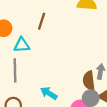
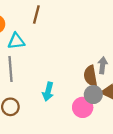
cyan arrow: (49, 93) -> (48, 92), turned -105

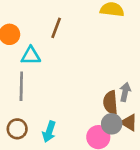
cyan arrow: (48, 92) -> (49, 132), moved

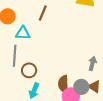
brown semicircle: (110, 103) -> (63, 84), moved
brown circle: (17, 129) -> (29, 70), moved

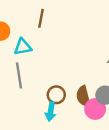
brown circle: (29, 70) -> (56, 95), moved

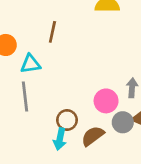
brown semicircle: (83, 96) -> (93, 136), moved, turned 66
pink circle: (95, 109) -> (106, 101), moved

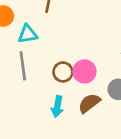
pink circle: (106, 101) -> (84, 71), moved
brown circle: (67, 120) -> (63, 72), moved

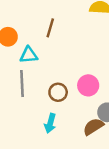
pink circle: (84, 71) -> (88, 85), moved
brown semicircle: (89, 103) -> (93, 127), moved

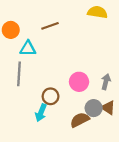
brown line: (50, 28) -> (50, 26), turned 48
brown circle: (58, 92) -> (51, 96), moved

